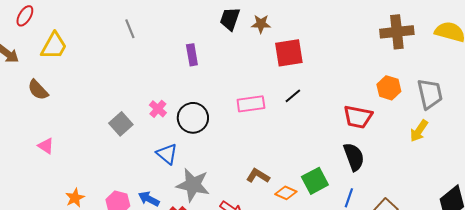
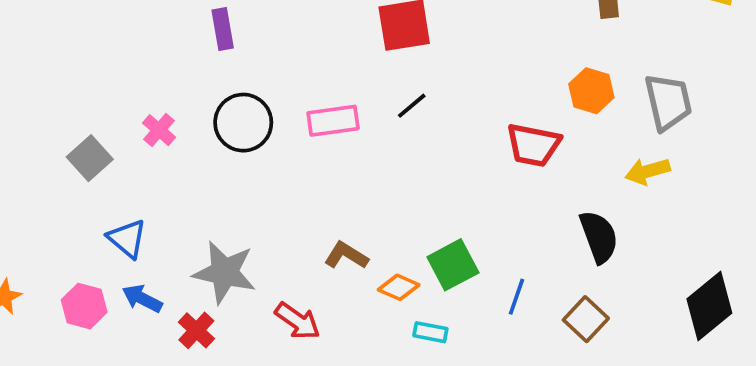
black circle: (193, 118) -> (243, 123), moved
yellow arrow: (419, 131) -> (648, 171), turned 40
blue triangle: (167, 154) -> (127, 239), moved
black semicircle: (354, 157) -> (599, 237), moved

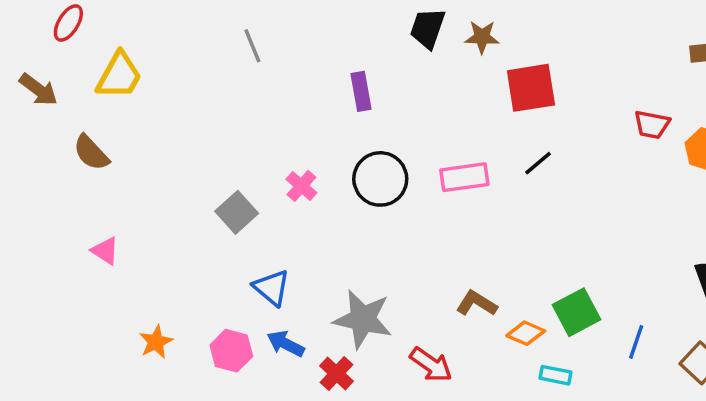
red trapezoid: (533, 145) -> (652, 125), moved, size x0.7

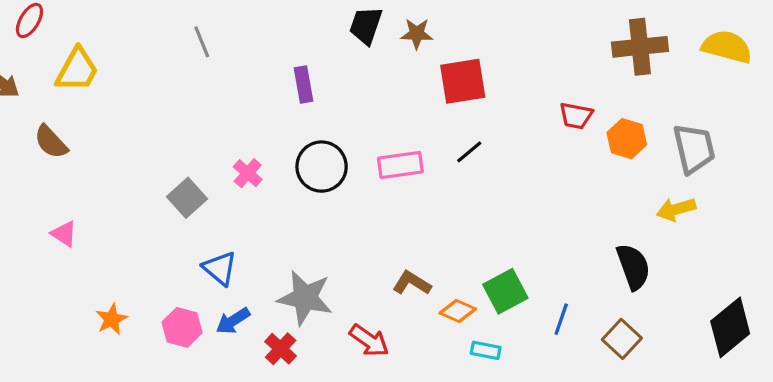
blue arrow: (286, 344) -> (233, 321), turned -60

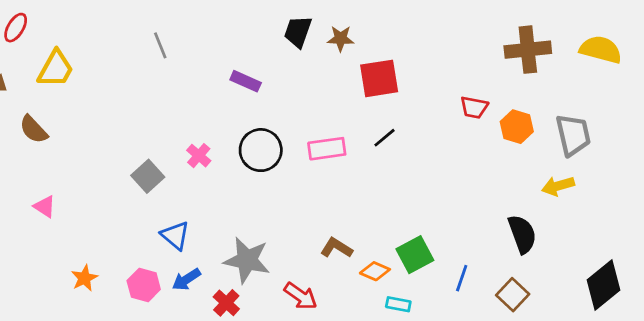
purple rectangle: (304, 85) -> (246, 81), turned -56

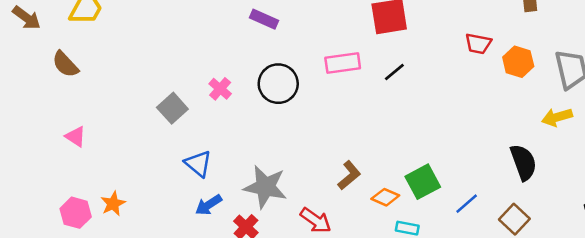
pink rectangle: (327, 149) -> (343, 63), moved
brown L-shape: (336, 248) -> (349, 175), turned 108
blue line: (462, 278) -> (467, 204), turned 30
pink hexagon: (144, 285) -> (76, 213), moved

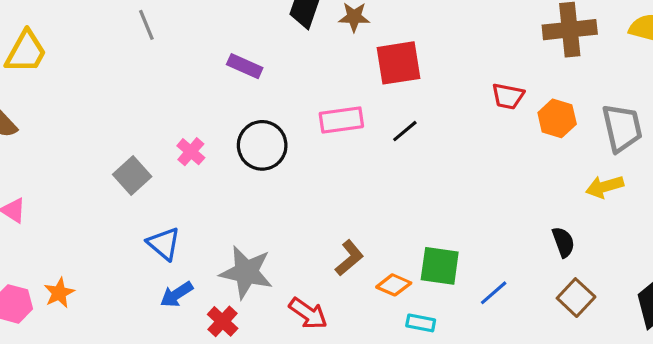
black semicircle: (523, 162) -> (563, 242), size x0.7
green square: (423, 182) -> (440, 266), turned 36
brown square: (514, 219) -> (576, 298), moved

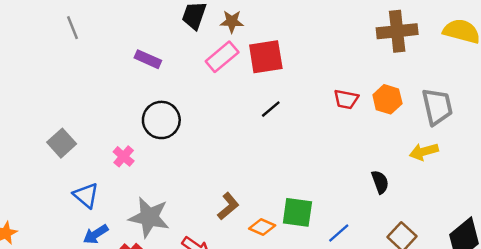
red trapezoid: (508, 96) -> (346, 99), moved
pink rectangle: (341, 120) -> (222, 57), moved, turned -32
pink cross: (191, 152) -> (124, 156), moved
black semicircle: (563, 242) -> (380, 182), moved

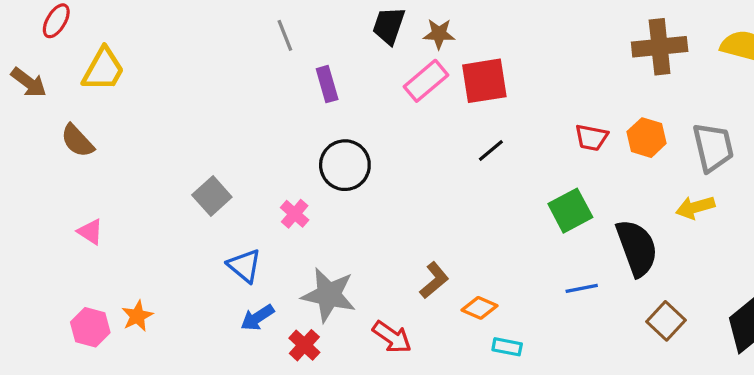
gray line: (73, 28) -> (285, 35), moved
purple rectangle: (148, 59) -> (327, 84), turned 50
black semicircle: (380, 182) -> (637, 248), size x1.8
green square: (297, 212) -> (570, 211), moved, turned -36
blue line: (339, 233) -> (582, 288), moved, turned 30

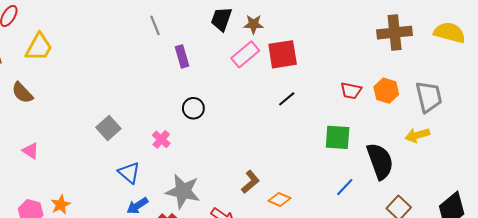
black circle: (345, 165) -> (193, 108), size x0.7
green square: (570, 211) -> (338, 137), turned 32
blue line: (582, 288) -> (345, 187), turned -36

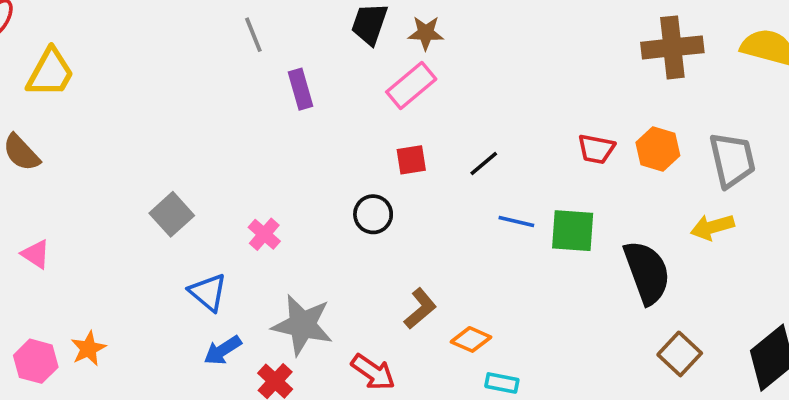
red square: (283, 54) -> (411, 160), moved, size x0.6
black circle: (193, 108) -> (373, 214), moved
blue line: (345, 187) -> (516, 222), moved, turned 60

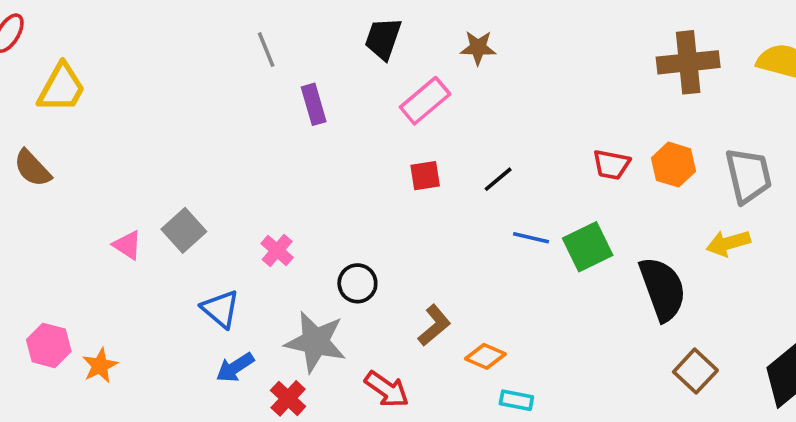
brown star: (426, 33) -> (478, 48), moved
black circle: (373, 214) -> (357, 283), moved
green square: (573, 231) -> (588, 247), turned -30
pink triangle: (36, 254) -> (127, 245), moved
pink hexagon: (36, 361) -> (49, 345), moved

